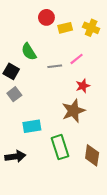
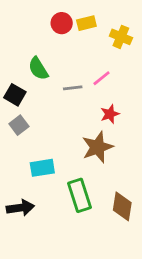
yellow rectangle: (65, 28) -> (86, 23), moved

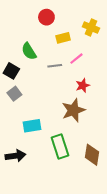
yellow rectangle: (86, 23) -> (63, 38), moved

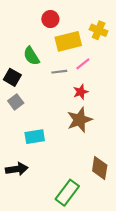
yellow rectangle: (63, 38) -> (68, 41), size x1.6
red star: (83, 85) -> (81, 92), moved
green rectangle: (60, 146) -> (67, 193), moved, turned 55

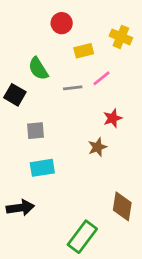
yellow rectangle: (68, 41) -> (84, 51), size x0.6
red star: (81, 92) -> (113, 118), moved
gray square: (16, 102) -> (35, 131), moved, turned 32
brown star: (80, 120) -> (97, 147), size x0.6

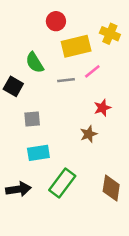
yellow rectangle: (84, 51) -> (76, 46), size x1.6
green rectangle: (82, 237) -> (62, 183), moved

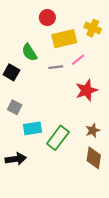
red star: (102, 108) -> (86, 90), size x1.5
gray square: (32, 119) -> (15, 107), moved, turned 32
brown star: (89, 134) -> (93, 130), moved
green rectangle: (62, 183) -> (58, 138), moved

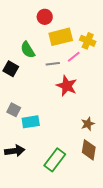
yellow cross: (93, 28) -> (88, 41), moved
red star: (86, 90) -> (67, 86), moved, turned -30
gray square: (15, 107) -> (14, 110), moved
green rectangle: (58, 138) -> (55, 160), moved

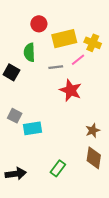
red circle: (45, 17) -> (39, 24), moved
green semicircle: (28, 50) -> (29, 52), turned 30
black arrow: (15, 151) -> (16, 174), moved
green rectangle: (55, 160) -> (58, 168), size x0.7

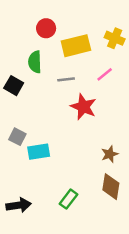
yellow cross: (93, 43) -> (115, 38), moved
pink line: (78, 60) -> (105, 74), moved

